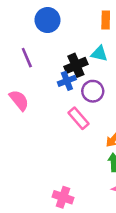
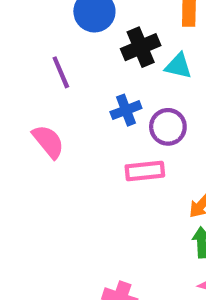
black cross: (76, 65) -> (141, 47), moved
pink rectangle: (79, 118) -> (145, 171), turned -55

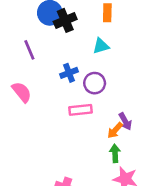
black cross: (141, 47) -> (65, 20), moved
cyan triangle: (178, 66) -> (101, 46), turned -30

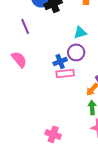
cyan triangle: (101, 46) -> (80, 32), moved
blue cross: (69, 73) -> (60, 61), moved

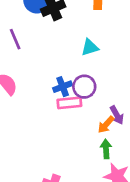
purple circle: (76, 52) -> (84, 87), moved

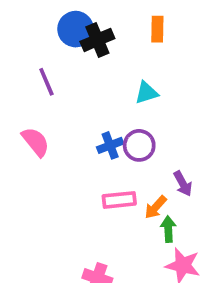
pink rectangle: (69, 103) -> (119, 200), moved
orange arrow: (106, 125) -> (156, 207), moved

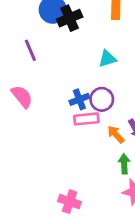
pink rectangle: (119, 200) -> (86, 119), moved
orange arrow: (156, 207) -> (116, 134), moved, turned 96

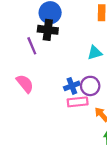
black cross: (70, 18) -> (48, 30), moved, turned 30

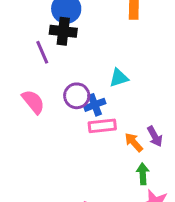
cyan triangle: (95, 53) -> (119, 78), moved
purple circle: (90, 86) -> (77, 96), moved

